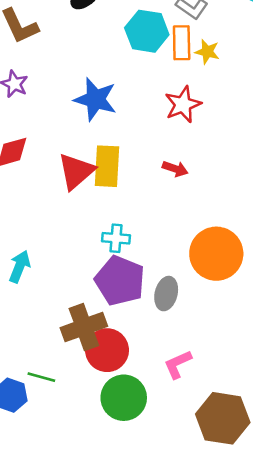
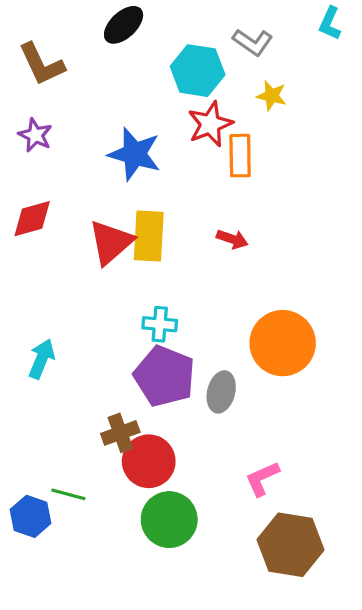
orange rectangle: (182, 43) -> (240, 156), moved
red star: (183, 104) -> (210, 124), moved
brown cross: (84, 327) -> (120, 433), size x0.7
pink L-shape: (178, 364) -> (262, 479), moved

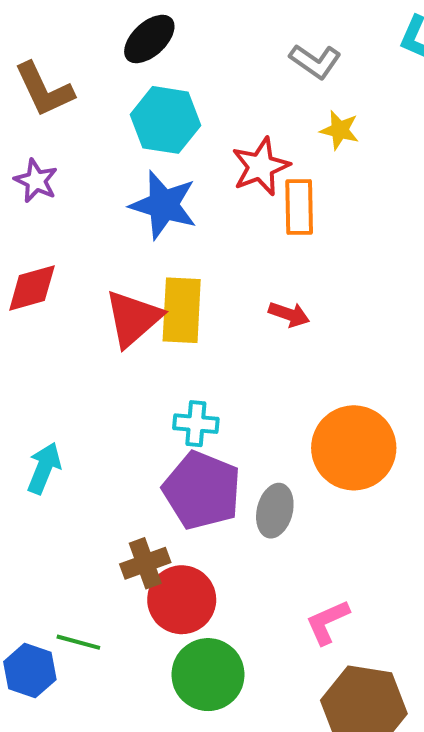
cyan hexagon: (198, 71) -> (166, 120), moved

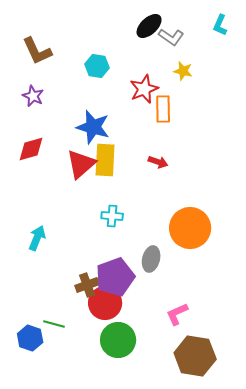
black ellipse: (149, 39) -> (149, 26), moved
cyan hexagon: (166, 120) -> (97, 66), size x0.7
blue star: (163, 205) -> (93, 127), moved
purple pentagon: (202, 490) -> (115, 277), moved, turned 30

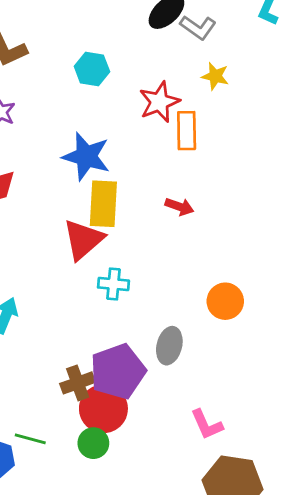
red triangle: (81, 164) -> (83, 240), moved
orange circle: (190, 228) -> (225, 301), size x0.6
pink L-shape: (177, 314) -> (207, 424), turned -90
green circle: (118, 340) -> (93, 443), moved, size x0.6

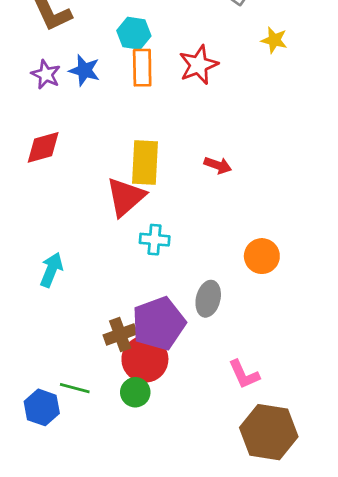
yellow star: (215, 76) -> (274, 40), moved
orange rectangle: (187, 131) -> (142, 68), moved
blue star: (86, 156) -> (84, 70), moved, size x0.7

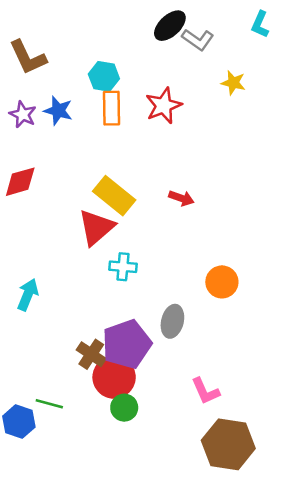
yellow rectangle: (145, 163) -> (114, 196), turned -54
brown cross: (120, 334) -> (91, 354), turned -36
green circle: (135, 392) -> (124, 408), moved

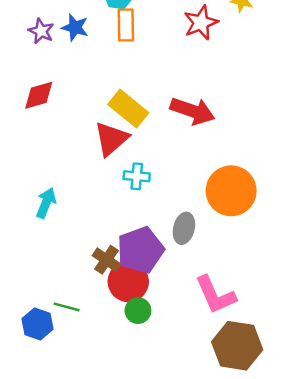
red star: (164, 106) -> (201, 23), moved
red arrow: (181, 198) -> (192, 111), size x1.8
orange circle: (222, 282) -> (231, 191), size x1.6
pink L-shape: (205, 391) -> (215, 295), size x1.5

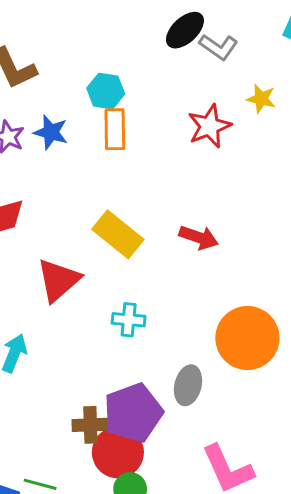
red arrow: (192, 111) -> (199, 237), size x0.7
red triangle: (111, 139) -> (58, 280), moved
brown cross: (106, 260) -> (90, 425), turned -36

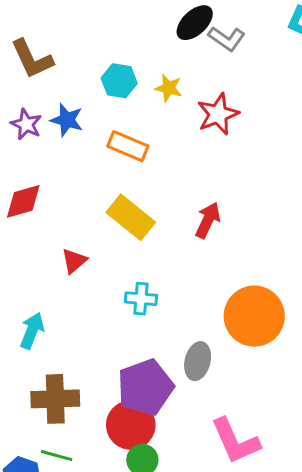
yellow star: (261, 99) -> (169, 88), moved
orange rectangle: (115, 129) -> (128, 146), moved, turned -66
red arrow: (199, 237) -> (208, 220), turned -84
red triangle: (58, 280) -> (74, 261), size x0.6
brown cross: (90, 425) -> (55, 399), moved, size x1.4

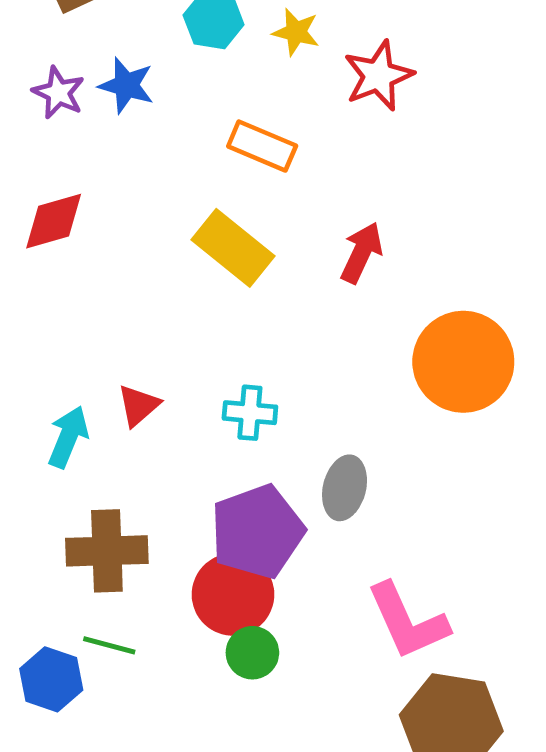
orange rectangle: (128, 146) -> (262, 146), moved
red triangle: (74, 261) -> (138, 405), moved
cyan cross: (141, 299) -> (250, 413), moved
orange circle: (254, 316) -> (463, 362), moved

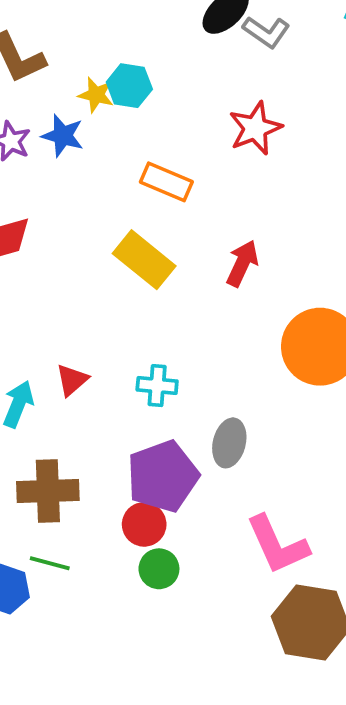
yellow star: (296, 32) -> (96, 95), moved
red circle: (233, 595) -> (144, 524), size x0.7

